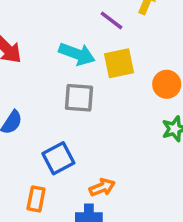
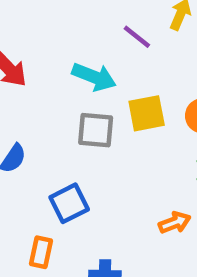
yellow square: (119, 63) -> (147, 113), moved
orange arrow: (102, 187) -> (175, 223), moved

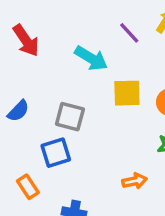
gray square: (96, 130) -> (70, 117), moved
orange rectangle: (41, 252) -> (28, 187), turned -55

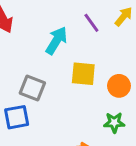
cyan arrow: (91, 58) -> (56, 41), turned -96

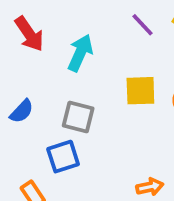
cyan arrow: (56, 41) -> (80, 53), moved

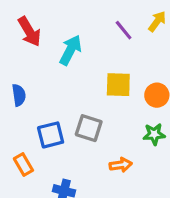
blue semicircle: (22, 111) -> (19, 95), turned -55
gray square: (78, 117) -> (89, 128), moved

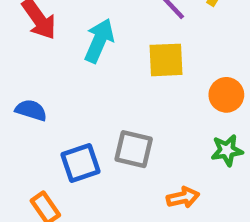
yellow square: (118, 85) -> (166, 60), moved
blue semicircle: (19, 95) -> (31, 110), turned -60

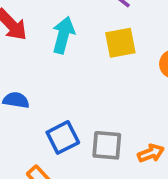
gray square: (134, 149) -> (107, 145), moved

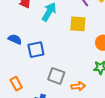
blue square: (63, 137) -> (36, 50), moved

